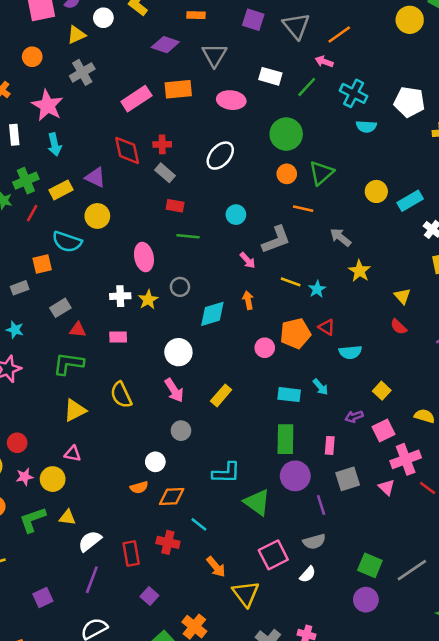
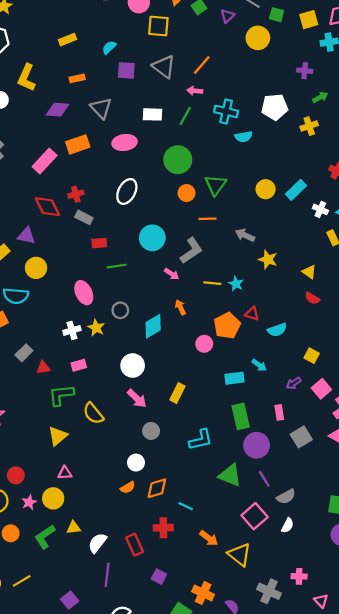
cyan circle: (236, 215) -> (152, 238), size x1.5
green L-shape: (69, 364) -> (61, 395), moved
cyan L-shape: (226, 473) -> (201, 440), moved
purple line: (321, 505) -> (264, 479), moved

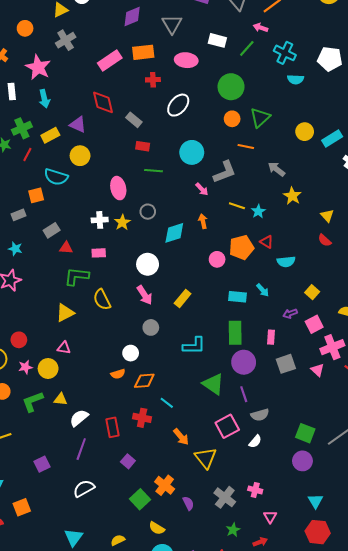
purple diamond: (58, 110) -> (132, 16), turned -40
red cross: (76, 194) -> (153, 80), moved

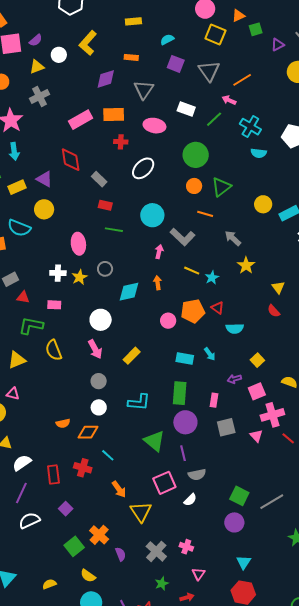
gray L-shape: (225, 172) -> (183, 237), turned 60
pink arrow: (202, 189) -> (159, 252), turned -128
white circle: (131, 353) -> (99, 407), moved
white semicircle: (84, 488) -> (29, 521), moved

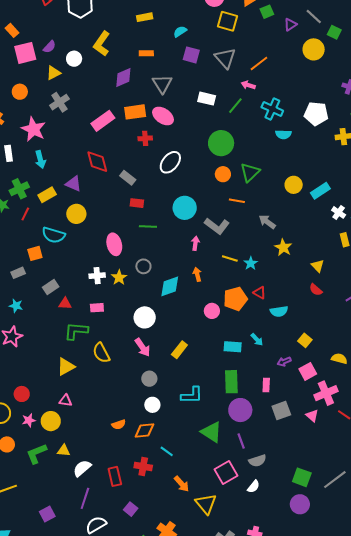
pink ellipse: (154, 126) -> (163, 116), moved, turned 30

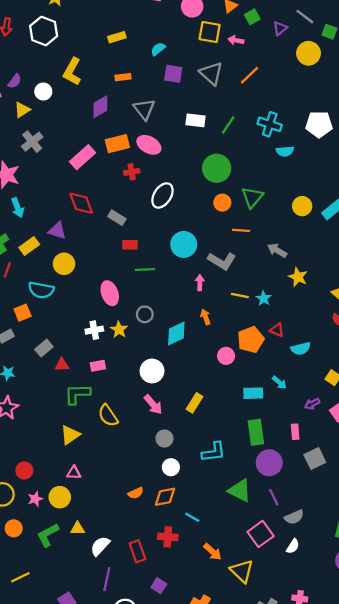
pink arrow: (248, 85) -> (236, 40), moved

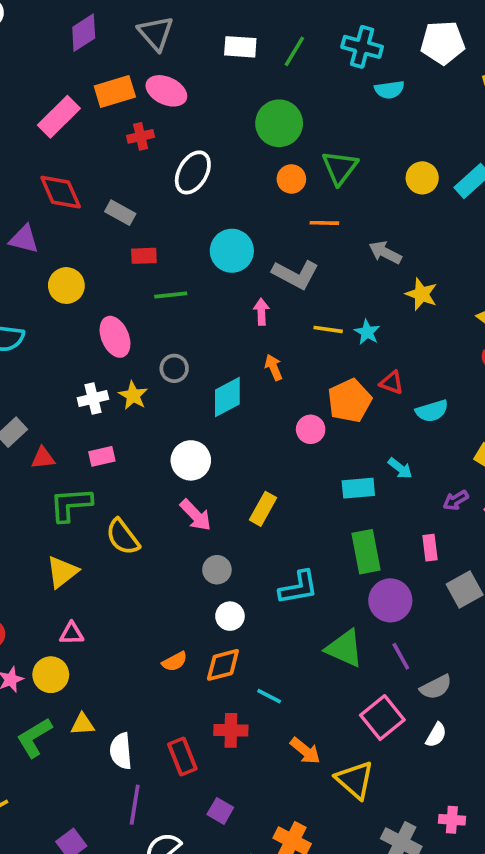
yellow circle: (64, 264) -> (66, 286), moved
white semicircle: (100, 546) -> (121, 751), turned -45

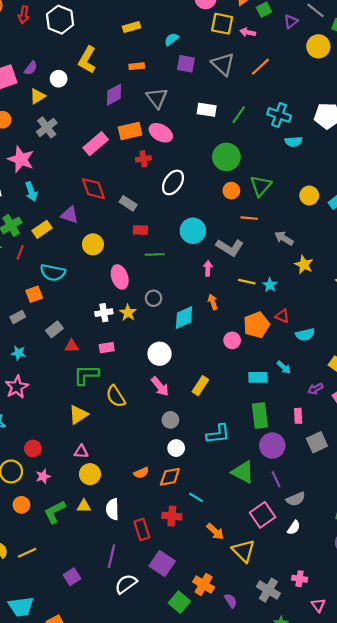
yellow circle: (51, 675) -> (90, 474), moved
white semicircle: (121, 751) -> (112, 509), moved
purple square: (220, 811) -> (162, 564), size x1.6

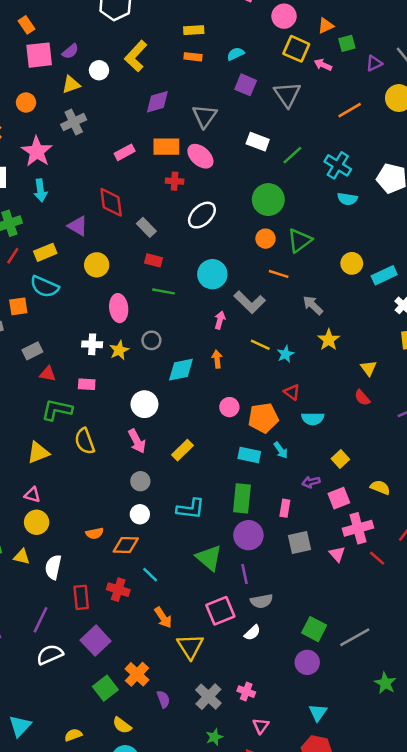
orange rectangle: (137, 66) -> (193, 57), moved
orange line: (260, 67) -> (350, 110), moved
pink rectangle: (96, 144) -> (125, 152), size x0.7
yellow rectangle: (42, 229) -> (45, 252), moved
orange pentagon: (257, 325) -> (263, 418), moved

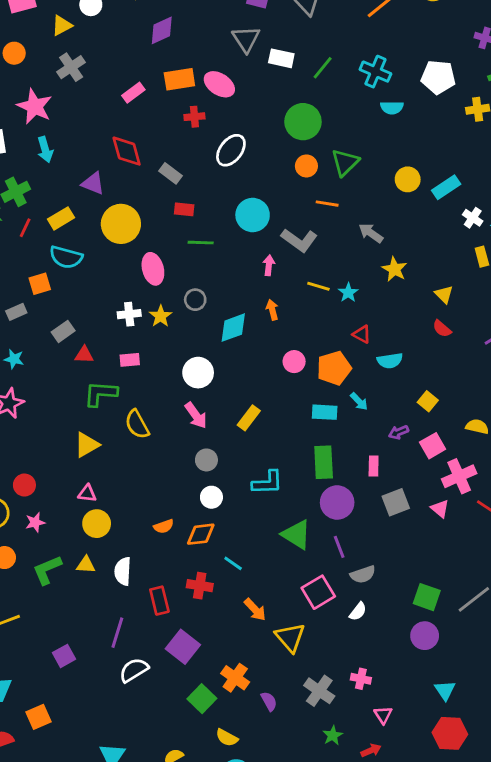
gray triangle: (205, 116) -> (246, 39), moved
yellow circle: (97, 265) -> (121, 224), size x1.4

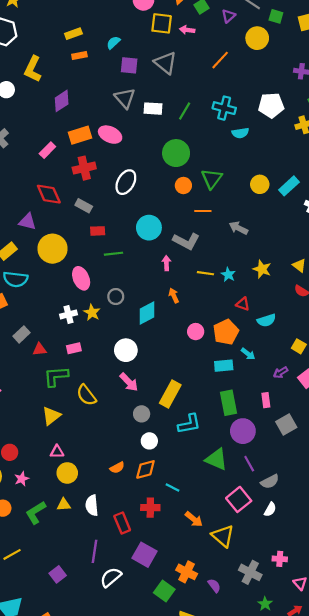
red cross: (194, 117) -> (84, 168), moved, size x1.5
yellow star: (394, 269) -> (262, 269), moved
yellow rectangle: (249, 418) -> (170, 394), moved, size x1.4

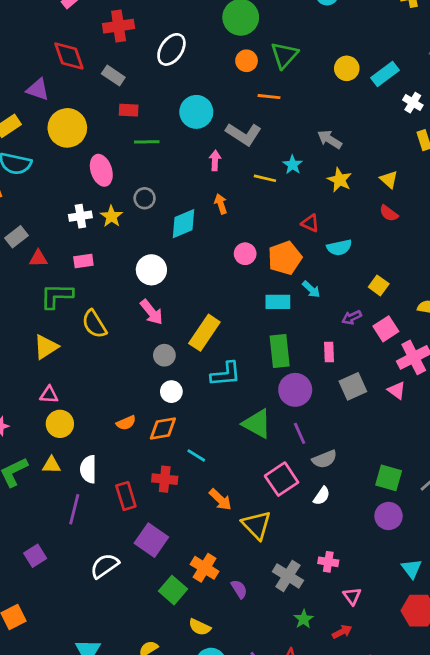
gray arrow: (238, 228) -> (330, 139), moved
cyan star: (228, 275) -> (293, 165), moved
purple line: (95, 551) -> (74, 509), moved

